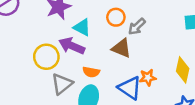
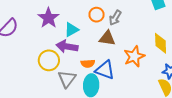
cyan triangle: (82, 27) -> (71, 30), turned -42
orange star: (148, 77) -> (134, 56), size x1.5
blue triangle: (130, 88) -> (105, 70), moved

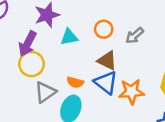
gray arrow: (115, 18) -> (135, 36), moved
purple arrow: (67, 46) -> (27, 44), moved, turned -90
blue triangle: (105, 70) -> (106, 82), moved

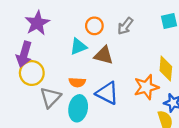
cyan triangle: (69, 37) -> (78, 47), moved
blue triangle: (106, 82) -> (107, 93), moved
orange star: (131, 92) -> (146, 87), moved

